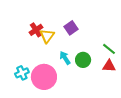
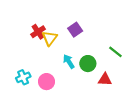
red triangle: (109, 66) -> (105, 79), moved
pink circle: (44, 77) -> (47, 82), size x0.6

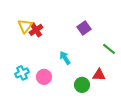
purple square: (75, 30) -> (84, 28), moved
yellow triangle: (50, 38) -> (25, 26), moved
green circle: (88, 64) -> (82, 85), moved

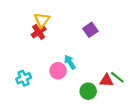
yellow triangle: (25, 26) -> (42, 20), moved
green line: (109, 49) -> (117, 77), moved
pink circle: (44, 77) -> (58, 71), moved

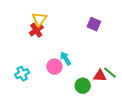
purple square: (90, 30) -> (94, 24), moved, turned -32

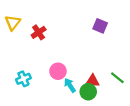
yellow triangle: (39, 19) -> (13, 23), moved
cyan arrow: (66, 58) -> (70, 85), moved
red triangle: (100, 76) -> (93, 81), moved

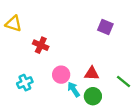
yellow triangle: (13, 23) -> (14, 24), turned -49
red cross: (39, 32) -> (41, 45), moved, turned -32
red triangle: (93, 81) -> (92, 74), moved

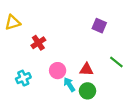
yellow triangle: (14, 24) -> (13, 22), turned -35
red cross: (41, 45) -> (38, 43), turned 32
green line: (123, 81) -> (116, 62), moved

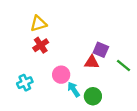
yellow triangle: (13, 22) -> (38, 24), moved
purple square: (99, 26) -> (101, 50), moved
red triangle: (86, 69) -> (92, 62), moved

